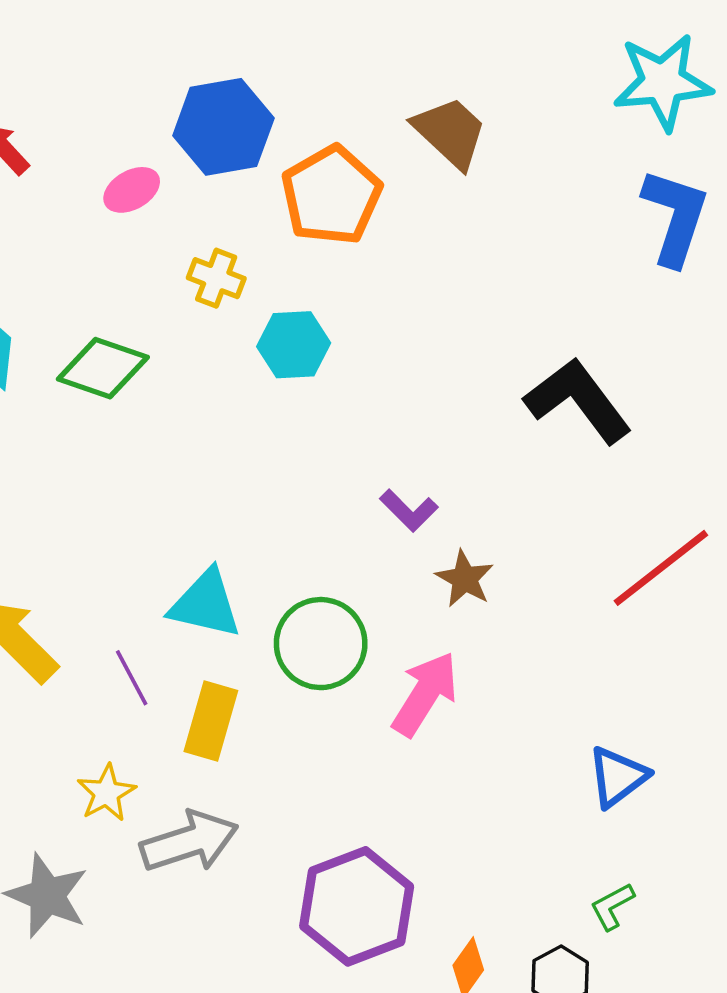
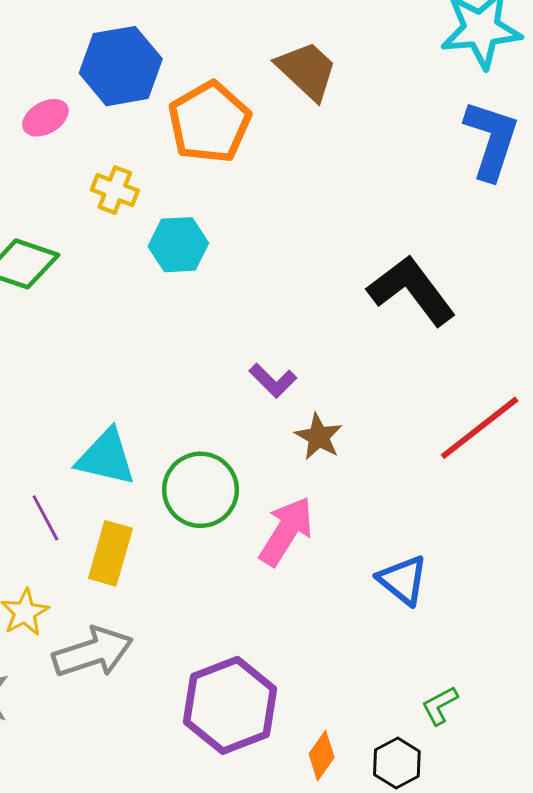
blue triangle: (618, 777) -> (403, 580), moved, turned -44

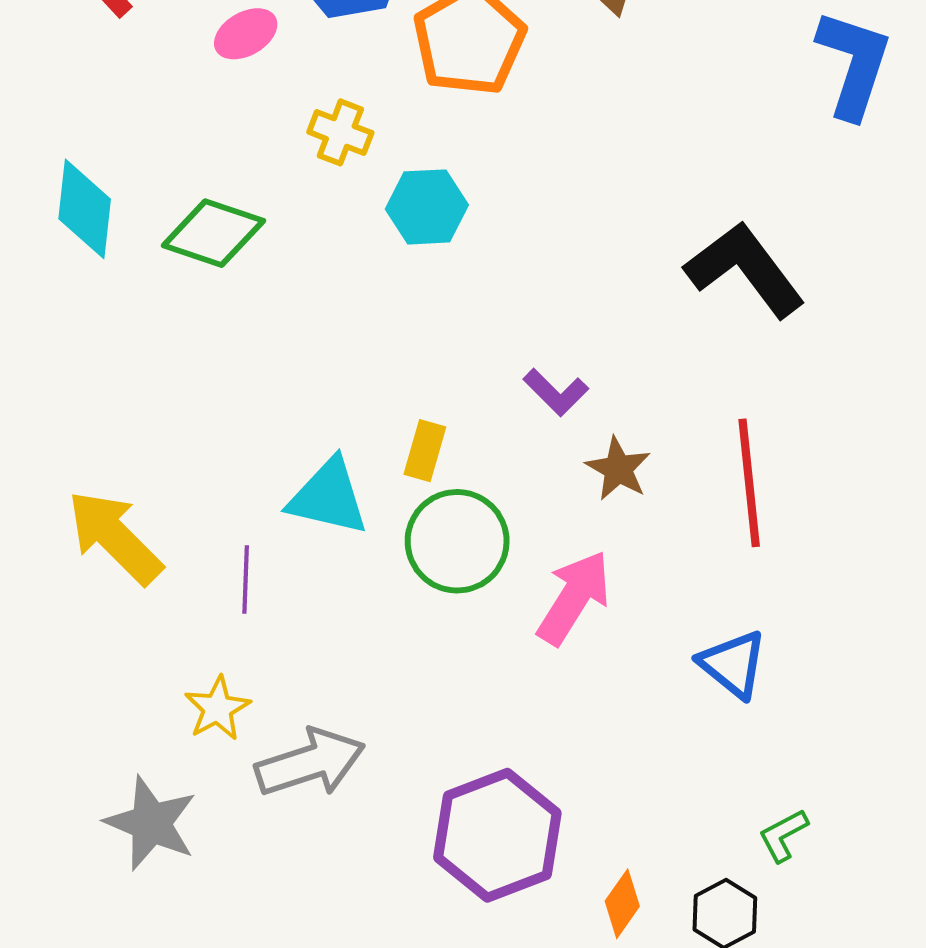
red line: (480, 428) -> (749, 483), moved, turned -58
purple line: (45, 518) -> (246, 579), turned 30
yellow rectangle: (110, 553) -> (425, 451), moved, size x0.7

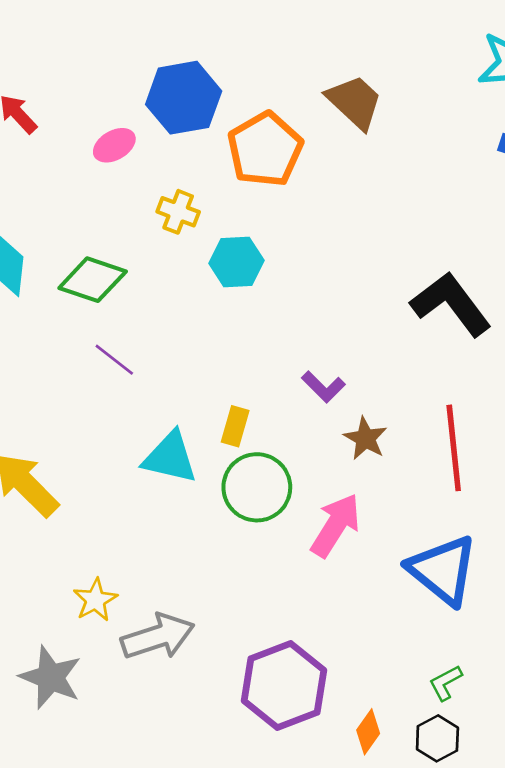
purple line: (246, 579) -> (114, 360), moved, turned -54
blue triangle: (733, 664) -> (443, 570), size x1.5
green L-shape: (783, 835) -> (446, 683), moved

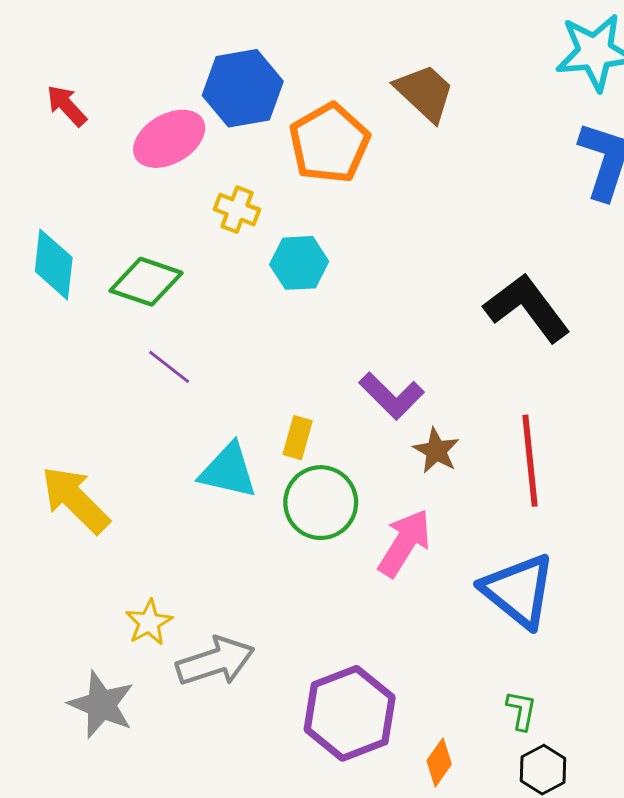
pink ellipse: (114, 145) -> (169, 139), size x1.6
purple L-shape: (323, 387) -> (391, 396), size x1.4
green L-shape: (446, 683) -> (521, 710), turned 129
black hexagon: (437, 738) -> (543, 770), moved

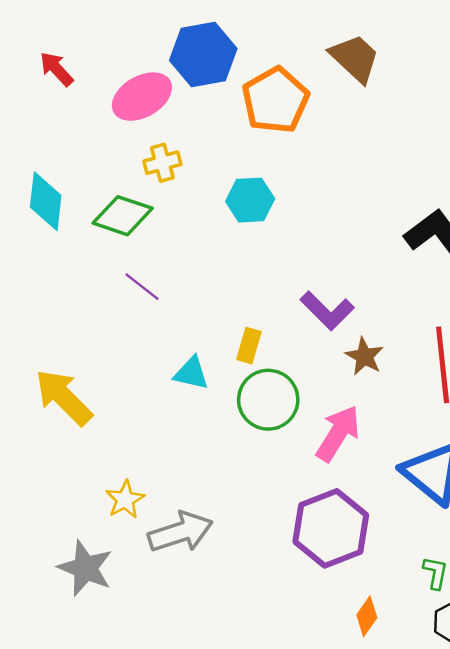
yellow cross: (237, 210) -> (162, 163), moved, turned -36
cyan triangle: (228, 471) -> (191, 373), size x0.7
purple hexagon: (350, 713) -> (331, 528), moved

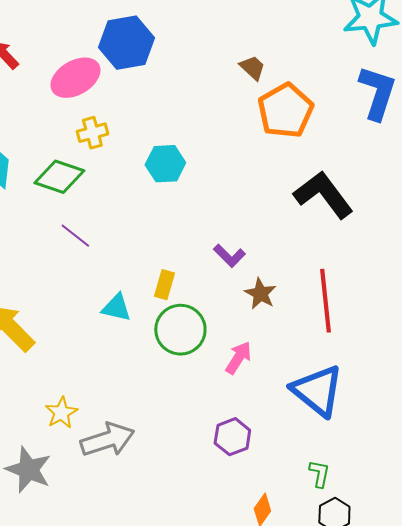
brown trapezoid: (355, 58) -> (252, 68), moved, size x0.6
orange pentagon: (275, 100) -> (285, 111), moved
purple L-shape: (327, 311) -> (229, 256), size x0.7
pink arrow: (338, 433) -> (238, 358), size x0.7
purple hexagon: (331, 528) -> (232, 437), size x0.6

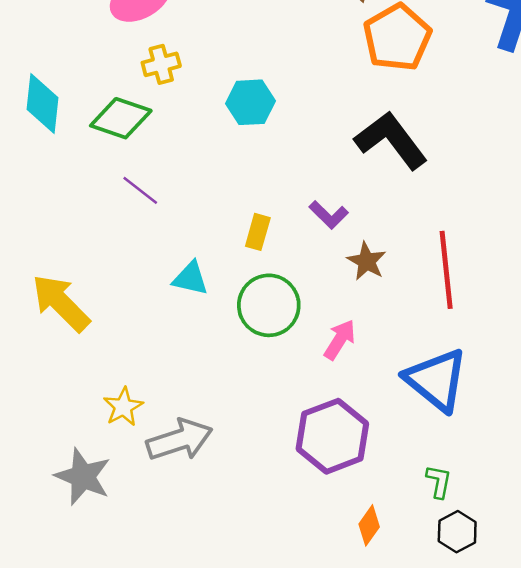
black L-shape: (323, 195) -> (391, 140), moved
yellow rectangle: (164, 285) -> (258, 232), moved
purple hexagon: (232, 437) -> (332, 436), size x1.6

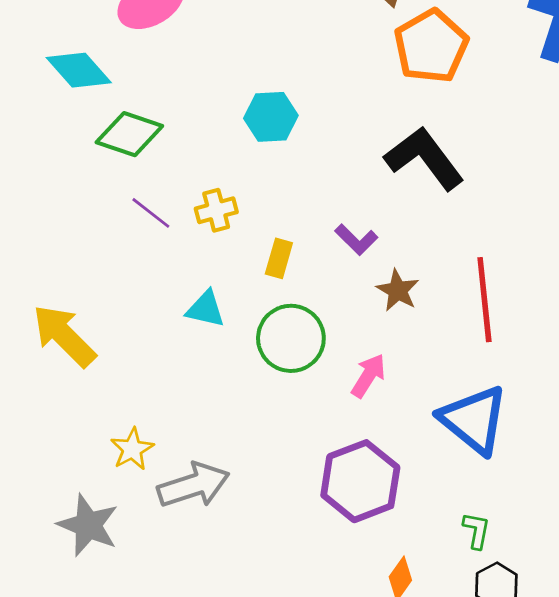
yellow cross: (161, 64) -> (216, 210), moved
cyan diamond: (43, 104) -> (79, 70), moved, turned -48

